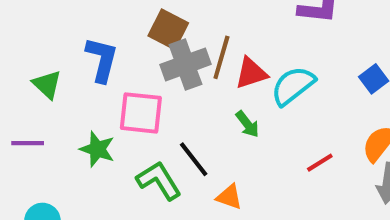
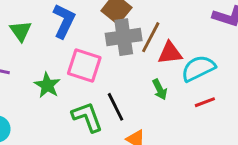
red line: (320, 163) -> (205, 102), moved

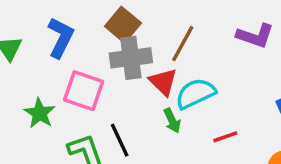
brown line: (151, 37) -> (183, 44), moved
red triangle: (170, 53) -> (163, 82), moved, turned 50
cyan semicircle: (198, 68) -> (196, 93), moved

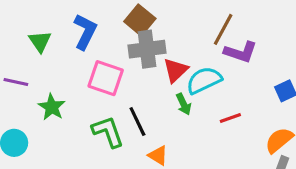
purple L-shape: (255, 36) -> (241, 52), moved
brown line: (183, 44) -> (223, 29), moved
red triangle: (163, 82) -> (176, 70), turned 32
green star: (40, 113) -> (52, 107), moved

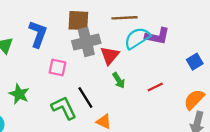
brown square: (140, 20) -> (78, 21), turned -30
brown line: (223, 29) -> (125, 18), moved, turned 65
pink square: (106, 78) -> (57, 68), size x0.7
cyan semicircle: (204, 80) -> (137, 38), moved

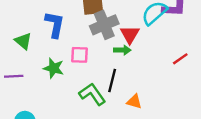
green arrow: (119, 80) -> (122, 50), moved, turned -49
green star: (19, 94) -> (54, 68), moved
black line: (85, 98) -> (112, 80), turned 55

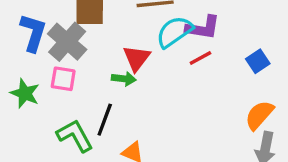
gray cross: (104, 25) -> (67, 42), moved, turned -32
red line: (180, 59) -> (200, 58), moved

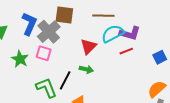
green arrow: (124, 79) -> (86, 69), moved

